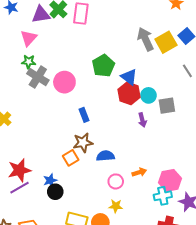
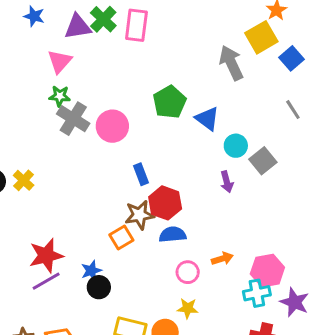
yellow square: (166, 42) -> (261, 37), moved
red hexagon: (129, 93) -> (165, 203), moved
gray square: (167, 106) -> (263, 161), turned -30

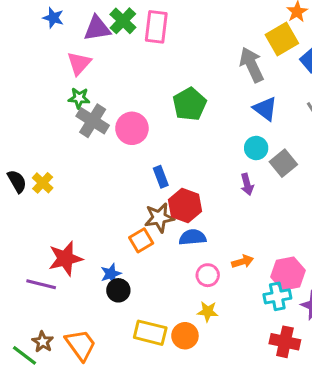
blue triangle: (207, 119) -> (265, 109), moved
purple line: (46, 281) -> (41, 284), moved, turned 44

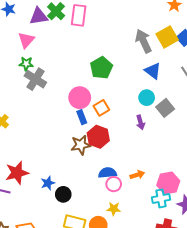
yellow square: (282, 39) -> (167, 37), moved
pink circle: (132, 128) -> (80, 98), moved
blue semicircle: (193, 237) -> (107, 173), moved
orange square: (141, 240) -> (101, 108), moved
black circle: (118, 290) -> (63, 194), moved

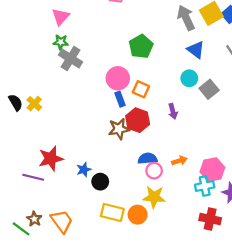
orange square: (101, 108) -> (141, 89), turned -35
purple arrow: (140, 122) -> (173, 111), moved
yellow star: (114, 209) -> (154, 197), size x1.5

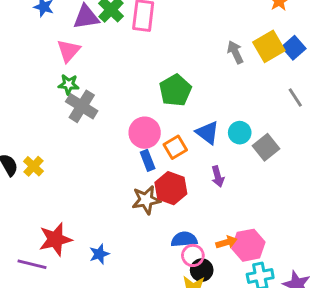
gray arrow: (186, 18) -> (235, 52), size x0.7
blue triangle: (196, 50) -> (208, 133), moved
orange square: (141, 89) -> (175, 147), turned 35
pink hexagon: (212, 170) -> (248, 245), moved
black circle: (100, 182) -> (202, 270), moved

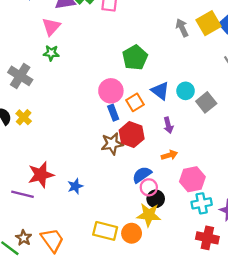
gray cross: (82, 106) -> (20, 76), moved
blue semicircle: (184, 239) -> (142, 175), turned -30
orange arrow: (227, 242) -> (169, 155), moved

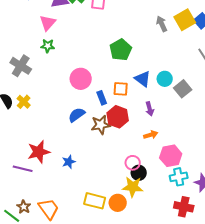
pink circle: (111, 91) -> (81, 79), moved
orange square: (135, 102) -> (121, 89), turned 35
blue semicircle: (142, 175) -> (77, 115), moved

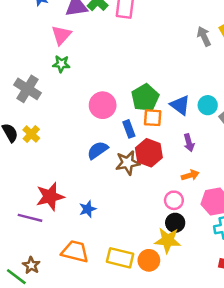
green pentagon: (121, 50) -> (145, 98), moved
pink circle: (133, 163) -> (174, 200), moved
orange trapezoid: (49, 209) -> (75, 252), moved, turned -40

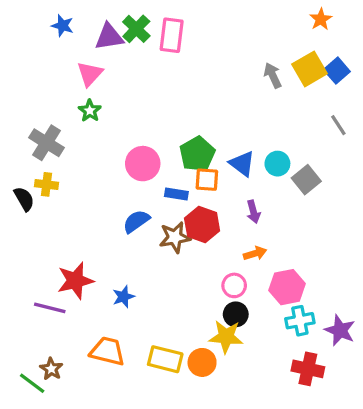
green star: (61, 64) -> (90, 111), turned 30
blue rectangle: (129, 129) -> (176, 194), turned -60
yellow cross: (31, 134) -> (47, 184), moved, turned -36

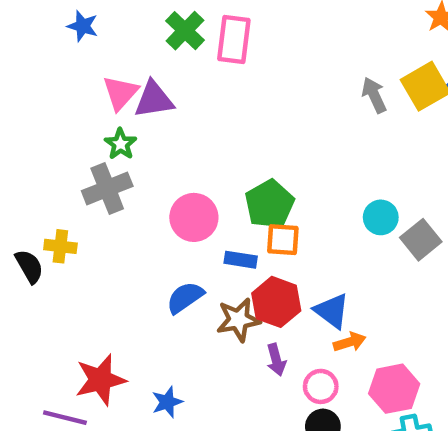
purple triangle: (109, 37) -> (154, 100), moved
gray cross: (47, 143) -> (107, 188), moved, turned 36
blue triangle: (242, 164) -> (332, 311), moved
purple arrow: (253, 212) -> (276, 360), moved

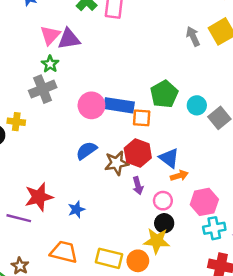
green pentagon: (270, 204) -> (164, 94), moved
blue rectangle: (241, 260) -> (119, 105), moved, size x1.6

